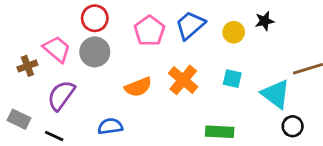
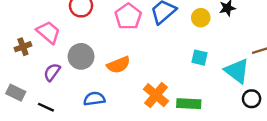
gray circle: (95, 52) -> (81, 56), moved
orange cross: (183, 80) -> (156, 95), moved
purple semicircle: (61, 95) -> (52, 72), size x0.7

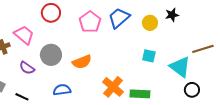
purple semicircle: (52, 72) -> (27, 68), turned -91

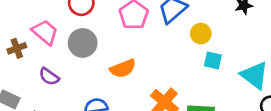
yellow circle: (150, 23) -> (201, 34), moved
gray circle: (51, 55) -> (83, 43), moved

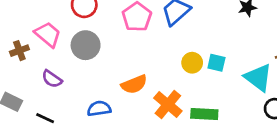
yellow circle: (201, 34) -> (192, 63), moved
orange semicircle: (123, 68) -> (134, 84), moved

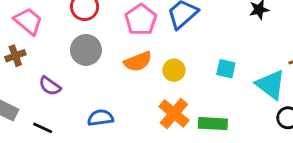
pink trapezoid: (48, 34) -> (28, 21), moved
yellow circle: (192, 63) -> (174, 70), moved
orange semicircle: (134, 84) -> (138, 62), moved

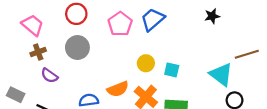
brown cross: (15, 56) -> (38, 52), moved
orange semicircle: (138, 62) -> (118, 89), moved
cyan square: (226, 69) -> (172, 70), moved

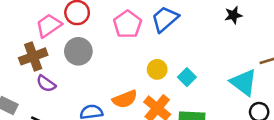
pink trapezoid: (33, 25) -> (49, 25), moved, turned -75
brown cross: (38, 52) -> (33, 56), size x1.5
cyan square: (172, 70) -> (187, 77), turned 32

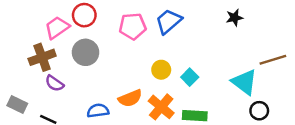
pink pentagon: (127, 24) -> (133, 26), turned 30

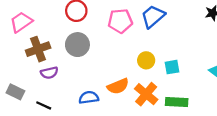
pink trapezoid: (57, 28) -> (21, 22), moved
cyan square: (190, 77) -> (172, 67), turned 35
purple semicircle: (54, 83) -> (49, 73), turned -48

